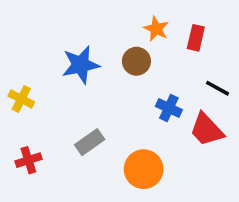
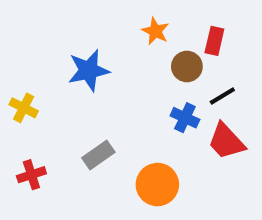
orange star: (156, 29) -> (155, 31), moved
brown circle: (136, 61) -> (187, 66), moved
black line: (217, 88) -> (222, 96), moved, turned -60

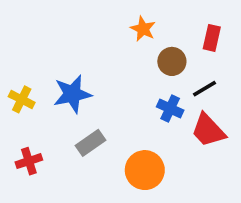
red rectangle: (214, 41) -> (212, 38), moved
blue star: (89, 70) -> (72, 94), moved

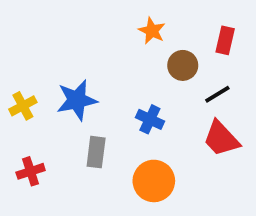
yellow cross: (22, 99) -> (23, 106), turned 35
blue cross: (170, 109) -> (150, 119), moved
gray rectangle: (90, 143) -> (96, 152), turned -48

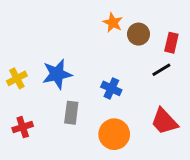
red rectangle: (225, 40) -> (171, 43), moved
brown circle: (183, 65) -> (138, 34), moved
red trapezoid: (221, 139) -> (164, 121), moved

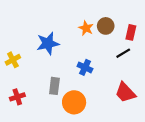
orange star: (113, 23) -> (86, 28), moved
blue star: (57, 74) -> (48, 43), moved
orange circle: (114, 134) -> (74, 102), moved

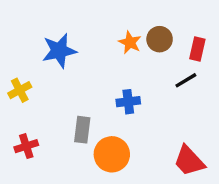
blue star: (48, 43) -> (59, 51), moved
blue cross: (85, 67) -> (128, 102), turned -32
red trapezoid: (125, 93) -> (189, 161), moved

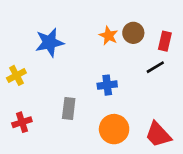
orange circle: (112, 154) -> (114, 129), moved

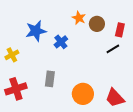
orange star: (109, 36) -> (79, 18), moved
blue cross: (107, 85) -> (61, 42), moved, turned -32
red cross: (22, 122) -> (16, 89), size x1.5

